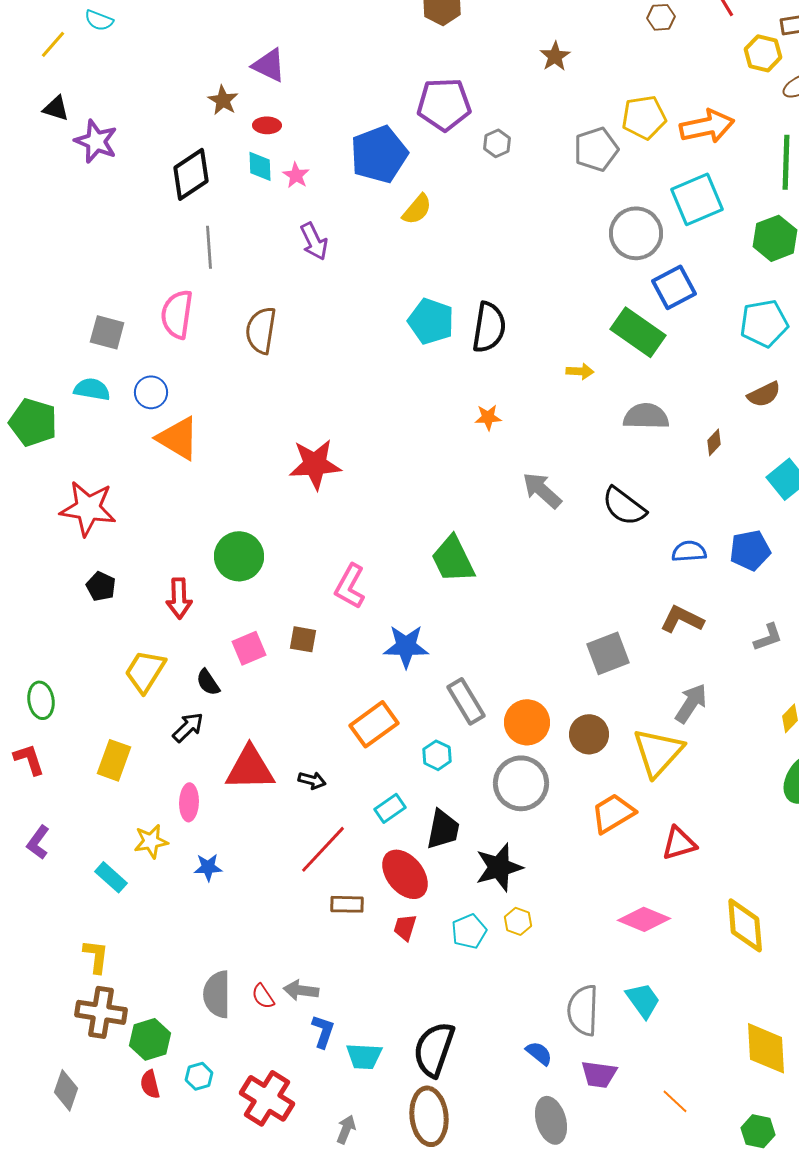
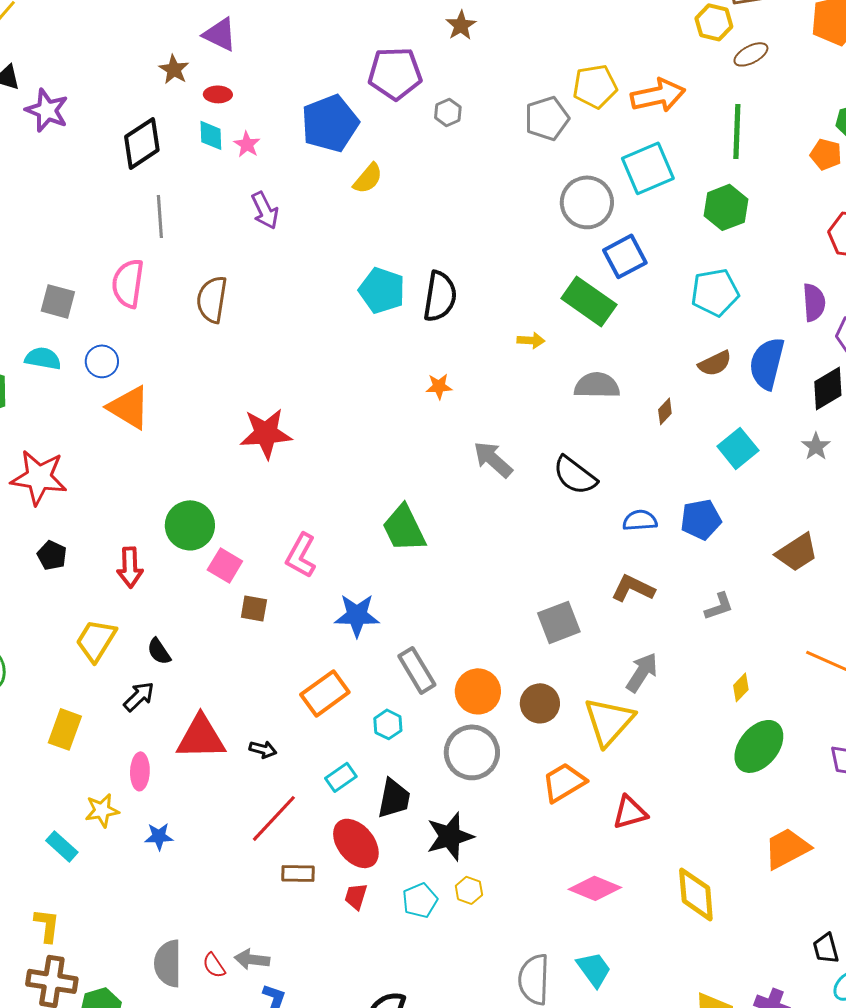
brown star: (555, 56) -> (461, 25), moved
pink square: (249, 648) -> (225, 565), moved, turned -36

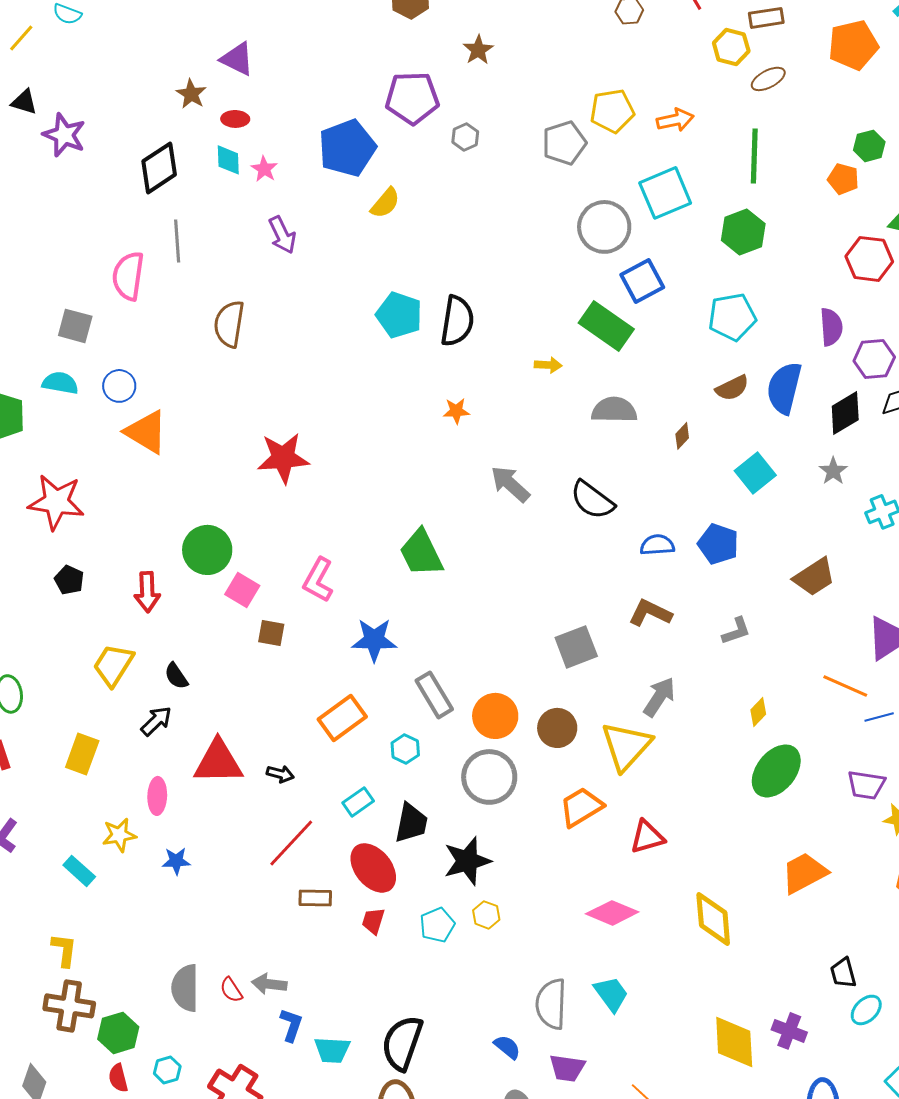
orange arrow: (658, 95) -> (675, 120), size x0.7
pink semicircle: (128, 283) -> (128, 276), moved
blue pentagon: (701, 519) -> (718, 544), turned 30

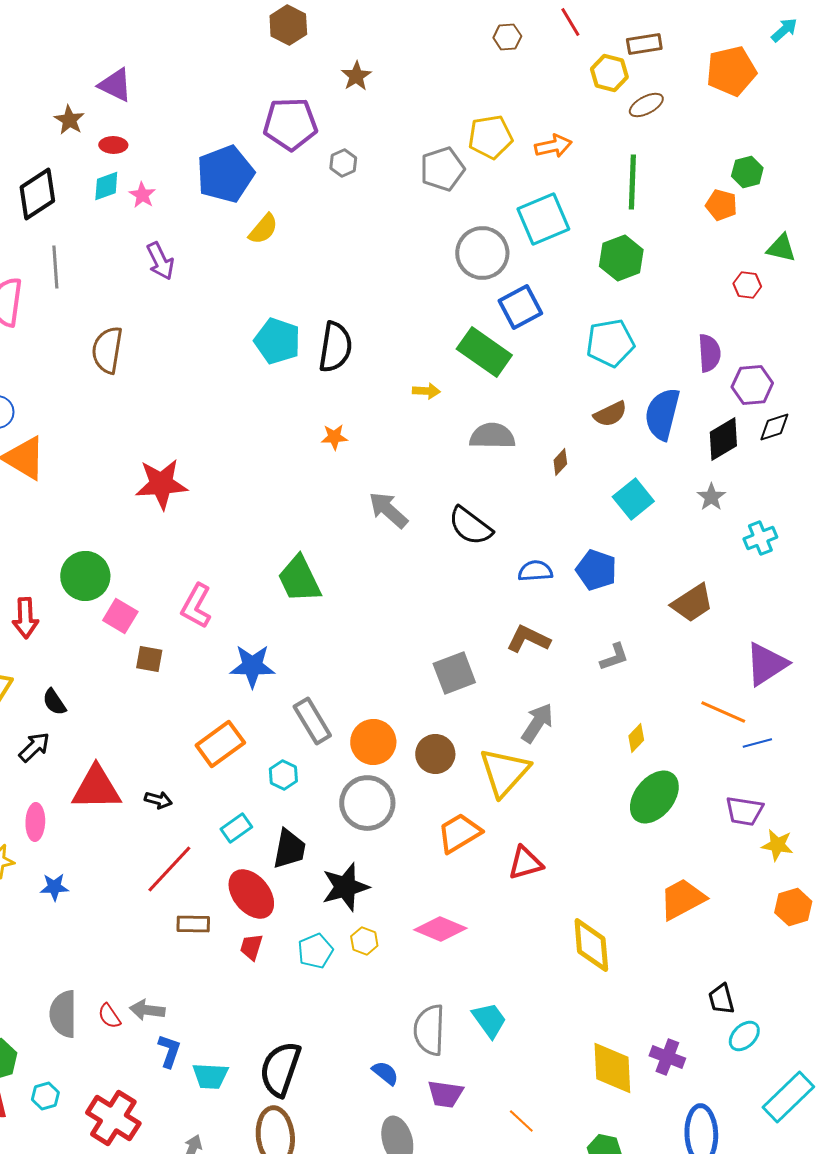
cyan diamond: (228, 160) -> (106, 186), turned 72
red hexagon: (869, 259) -> (747, 285), size x0.6
pink diamond: (612, 913) -> (440, 929), moved

